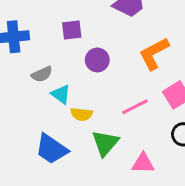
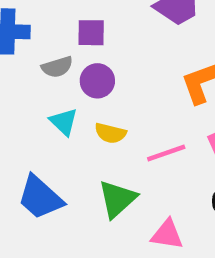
purple circle: (97, 60) -> (97, 81), moved
gray semicircle: (42, 74) -> (57, 67), moved
yellow semicircle: (82, 114) -> (110, 133), moved

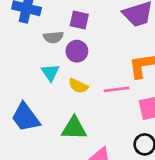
pink line: (166, 153) -> (116, 89), moved
green triangle: (117, 199) -> (74, 128), turned 32

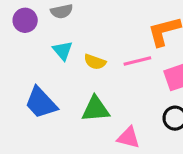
purple circle: (77, 51) -> (25, 20), moved

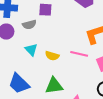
pink line: (137, 61) -> (79, 54), turned 30

